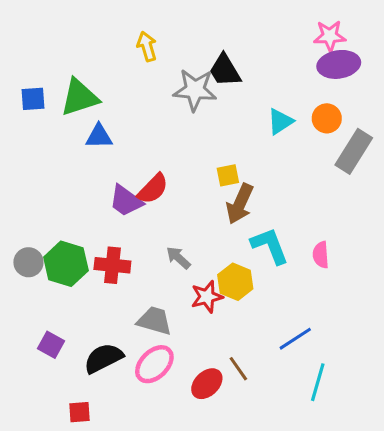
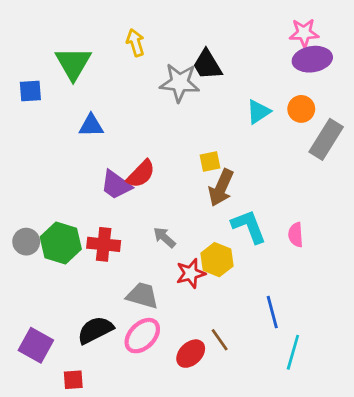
green triangle: (79, 97) -> (73, 63), moved, turned -42
blue line: (295, 339) -> (272, 312), turned -72
purple square: (51, 345) -> (36, 345), moved, size x1.4

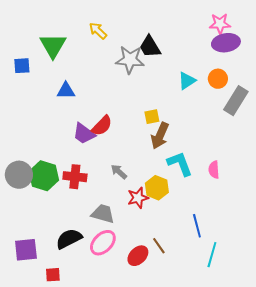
yellow arrow: (135, 43) -> (98, 31), turned -30
gray circle: (26, 242) -> (19, 175), size x1.4
purple square: (36, 345) -> (26, 250), turned -35

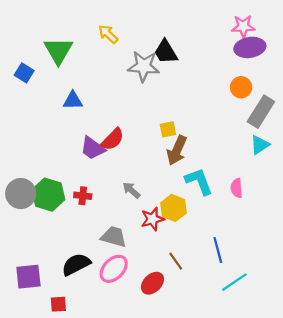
blue square: (22, 66) -> (24, 73), turned 36
cyan triangle: (187, 81) -> (260, 145), moved
red cross: (75, 177) -> (83, 196), size x0.7
brown line: (159, 246) -> (176, 261), moved
cyan line: (212, 255) -> (234, 282), turned 40

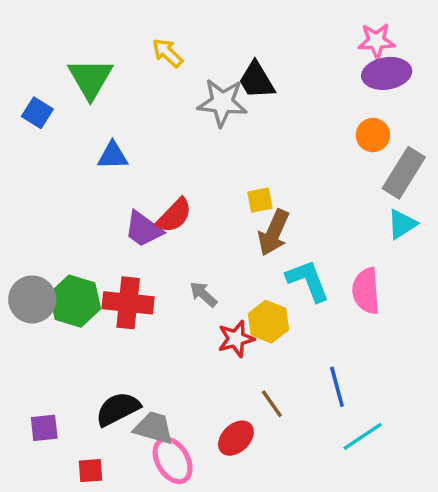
pink semicircle: (237, 188) -> (366, 291), size x1.5
red cross: (83, 196) -> (128, 303), size x1.8
gray trapezoid: (114, 237) -> (154, 428), moved
pink ellipse: (114, 269) -> (173, 460), moved, turned -76
purple square: (28, 277) -> (44, 428), size x0.7

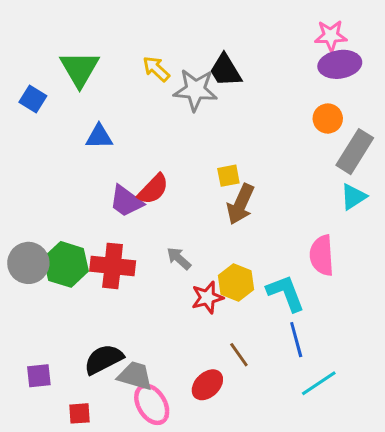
yellow arrow: (167, 53) -> (156, 69), moved
cyan L-shape: (308, 281) -> (286, 293), moved

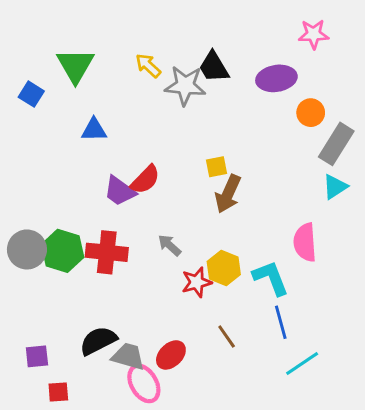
purple ellipse: (340, 64) -> (276, 78), moved
red ellipse: (207, 385) -> (171, 355), moved
red square: (80, 413) -> (58, 392), moved

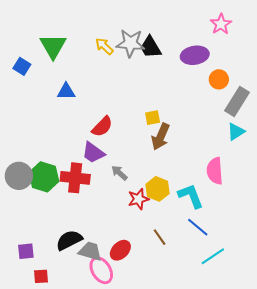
pink star: (314, 34) -> (221, 24), turned -30
gray star: (185, 86) -> (130, 43), moved
purple trapezoid: (120, 191) -> (93, 153), moved
blue line: (281, 322) -> (198, 227), turned -35

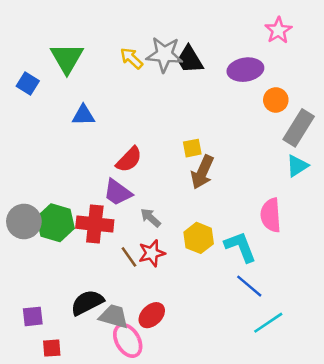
red star: (138, 199) -> (152, 253), moved
brown line: (160, 237) -> (129, 257), moved

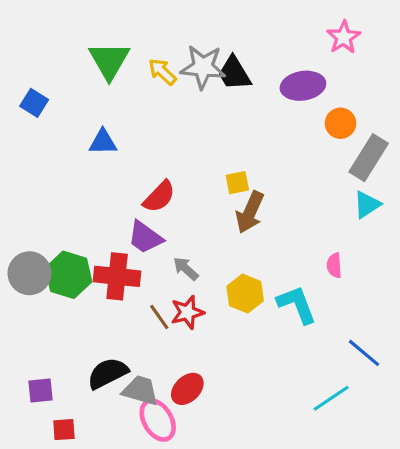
green triangle: (67, 58) -> (109, 61), moved
pink semicircle: (271, 215) -> (334, 265), size x0.6
blue line: (249, 286) -> (364, 353), moved

